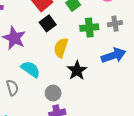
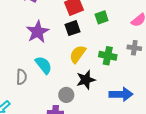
green cross: (89, 28) -> (108, 56), moved
blue arrow: (114, 55) -> (121, 94), moved
gray circle: (53, 93) -> (66, 95), moved

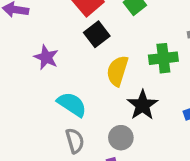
purple star: (38, 32) -> (46, 57), size x0.7
gray semicircle: (21, 77) -> (75, 141), moved

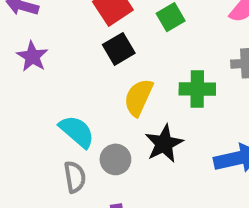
purple star: (46, 57) -> (32, 56), moved
gray circle: (121, 138) -> (115, 159), moved

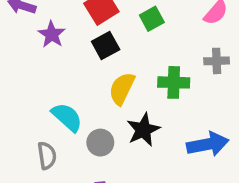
purple star: (32, 56) -> (52, 34), moved
gray semicircle: (75, 177) -> (47, 156), moved

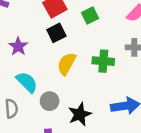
purple star: (52, 34) -> (18, 46), moved
black star: (143, 130) -> (80, 114), moved

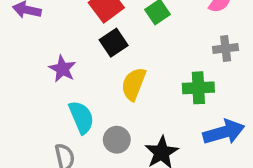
green cross: (103, 61) -> (198, 88), moved
cyan semicircle: (27, 82) -> (81, 117), turned 30

